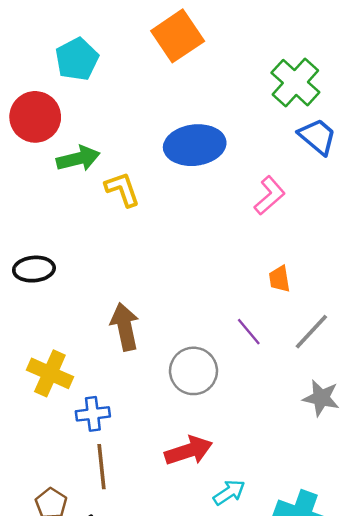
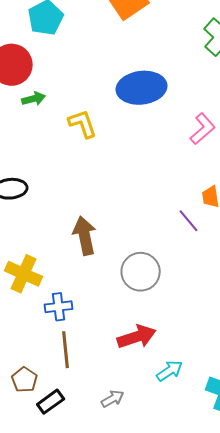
green arrow: (78, 159) -> (34, 99), moved, size x0.7
purple line: (249, 332) -> (189, 221), moved

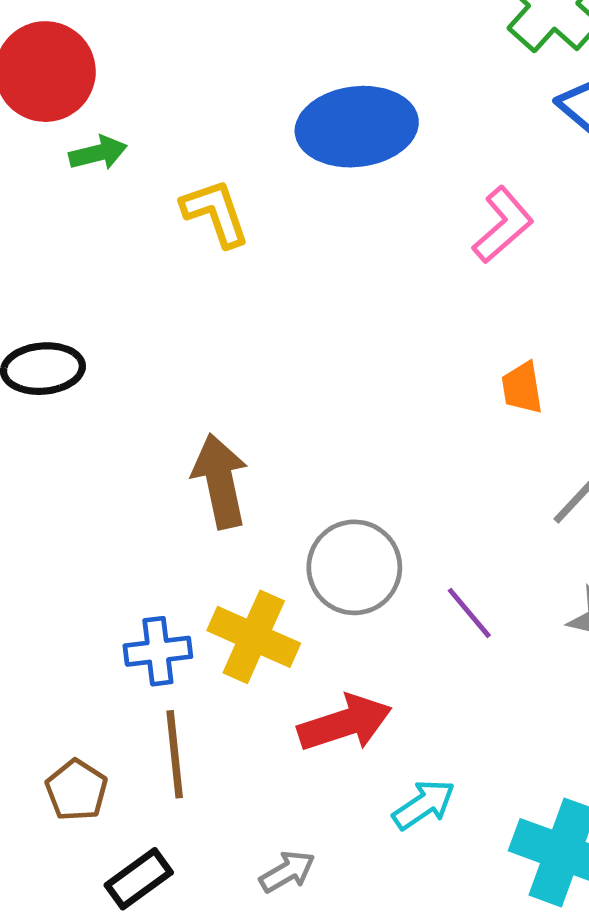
purple line: (189, 221) -> (469, 613), moved
yellow cross: (24, 274) -> (254, 637), moved
brown pentagon: (25, 380) -> (76, 790), moved

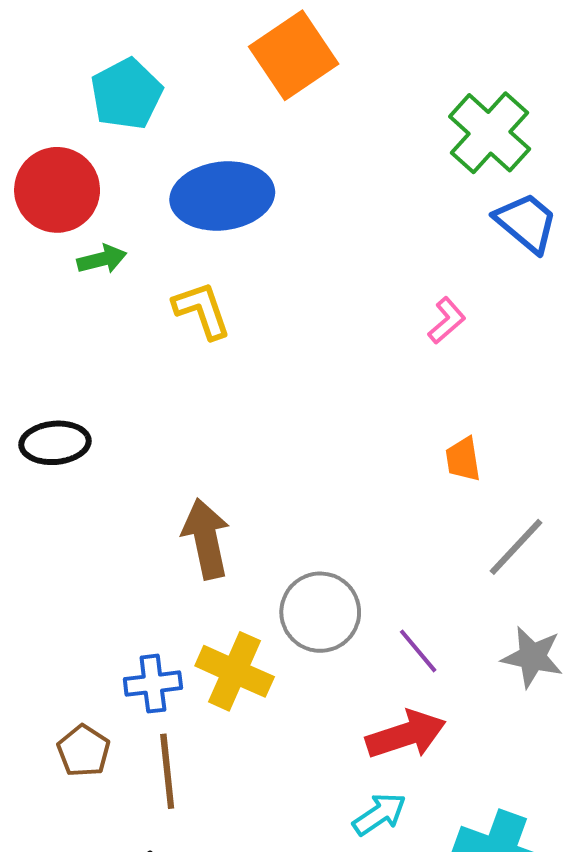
blue ellipse: (357, 127) -> (222, 196), moved
pink L-shape: (503, 225) -> (447, 320), size x0.7
red arrow: (345, 723) -> (406, 735), moved
brown pentagon: (76, 790) -> (84, 751), moved

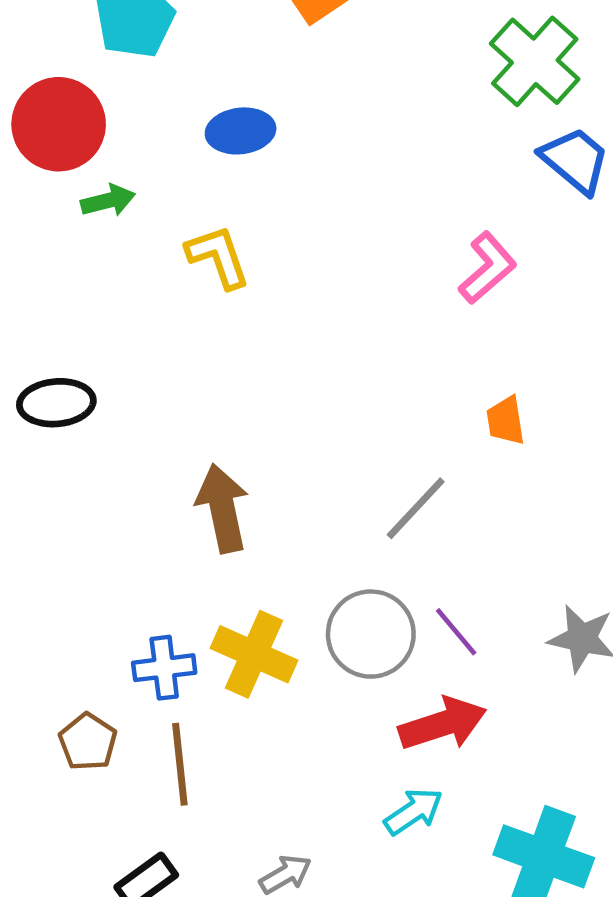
blue ellipse: (222, 196) -> (241, 131), size x0.6
pink L-shape: (447, 320) -> (488, 268), size x1.4
gray line: (516, 547) -> (416, 508), moved
gray circle: (320, 612) -> (371, 634), moved

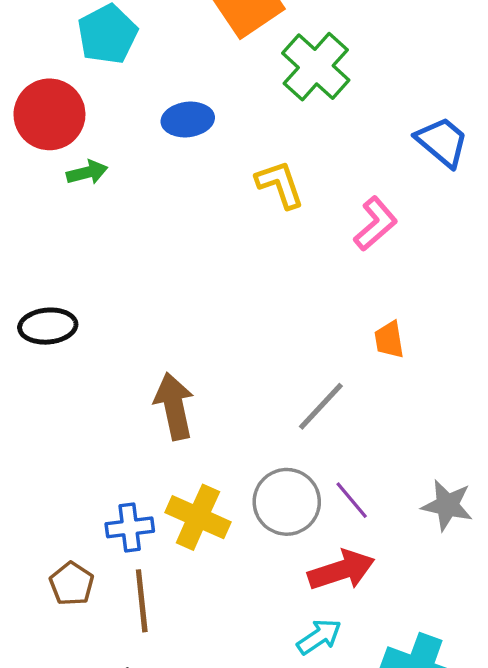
green cross: (535, 61) -> (316, 67), moved
yellow L-shape: (218, 257) -> (280, 184), moved

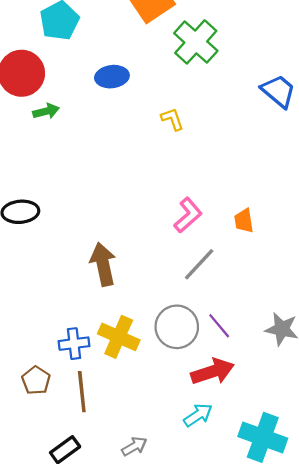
yellow L-shape: (280, 184) -> (172, 119), size x0.7
pink L-shape: (375, 224) -> (188, 215), moved

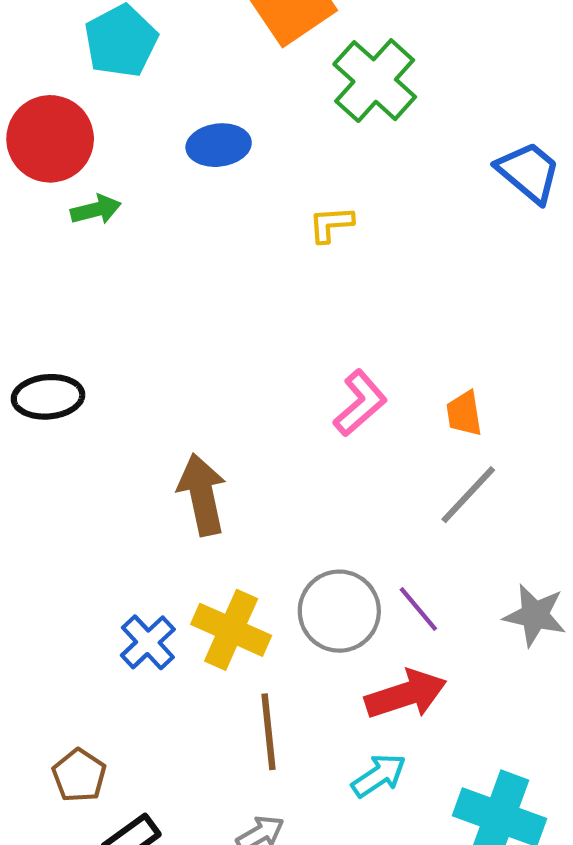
yellow L-shape: (172, 119) -> (331, 224), turned -75
gray line: (199, 264) -> (468, 495), moved
blue cross: (74, 344) -> (148, 642), turned -36
brown pentagon: (36, 380) -> (79, 775), moved
brown line: (82, 392) -> (269, 732), moved

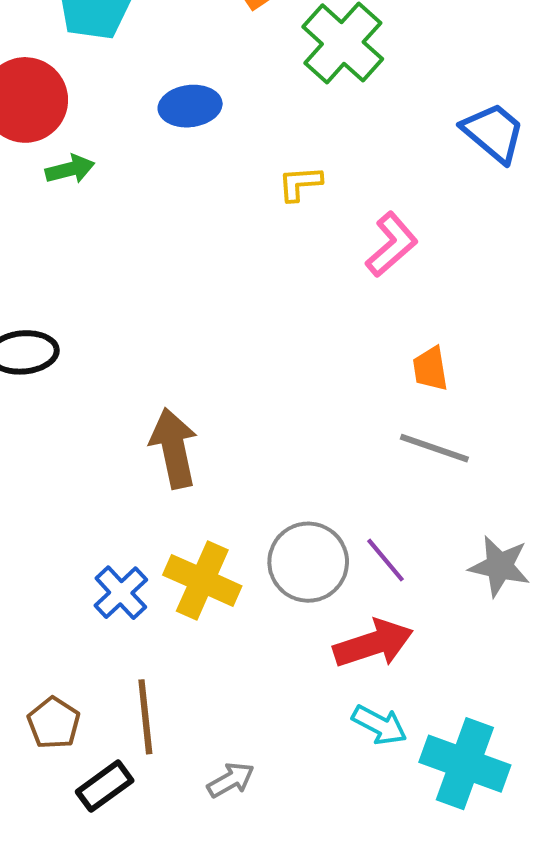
pink L-shape: (360, 403) -> (392, 245), moved
gray line: (468, 495) -> (434, 448), turned 66
brown line: (269, 732) -> (145, 717), moved
cyan arrow: (379, 775) -> (379, 725), moved, turned 62

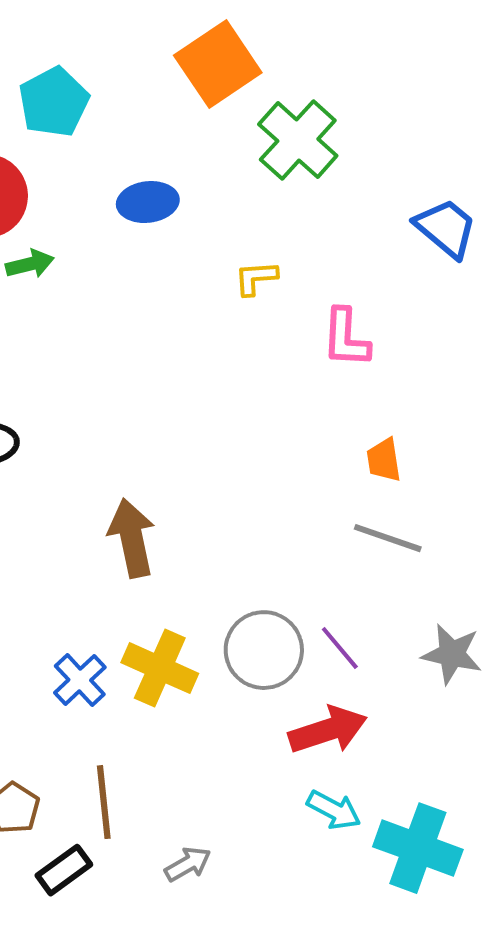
pink L-shape: (392, 245) -> (346, 338), turned 134

